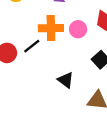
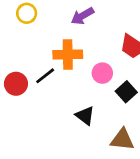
pink circle: (78, 29) -> (102, 73), moved

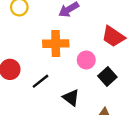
black line: (45, 76) -> (40, 81), moved

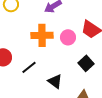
pink circle: (86, 60) -> (68, 37), moved

